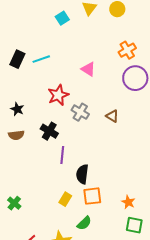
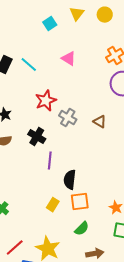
cyan line: (41, 59) -> (29, 65), turned 60
pink triangle: (88, 69) -> (69, 59), moved
green semicircle: (84, 223) -> (82, 229), moved

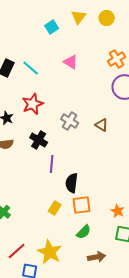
red star: (46, 101) -> (33, 104), moved

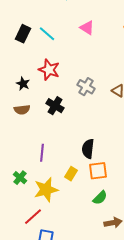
red star: (33, 104) -> (49, 70), turned -30
purple line: (52, 164) -> (42, 153), moved
yellow star: (50, 252) -> (46, 190), moved, turned 30

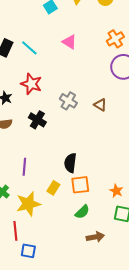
red line: (33, 217) -> (15, 231), turned -54

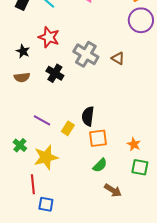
gray cross: (68, 101) -> (86, 54), size x1.4
purple line: (24, 167) -> (42, 120), turned -66
yellow rectangle: (53, 188) -> (68, 128), moved
brown arrow: (95, 237) -> (113, 190), turned 42

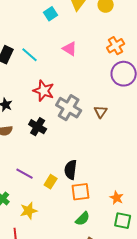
red star: (49, 37) -> (44, 91), moved
brown triangle: (118, 58) -> (101, 112), turned 32
yellow star: (46, 157) -> (29, 211), size x0.7

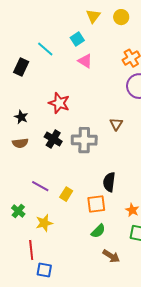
cyan square: (51, 14) -> (77, 39), moved
cyan line: (30, 55) -> (45, 49), moved
gray cross: (69, 108) -> (84, 140), moved, turned -30
black semicircle: (71, 170) -> (109, 182), moved

